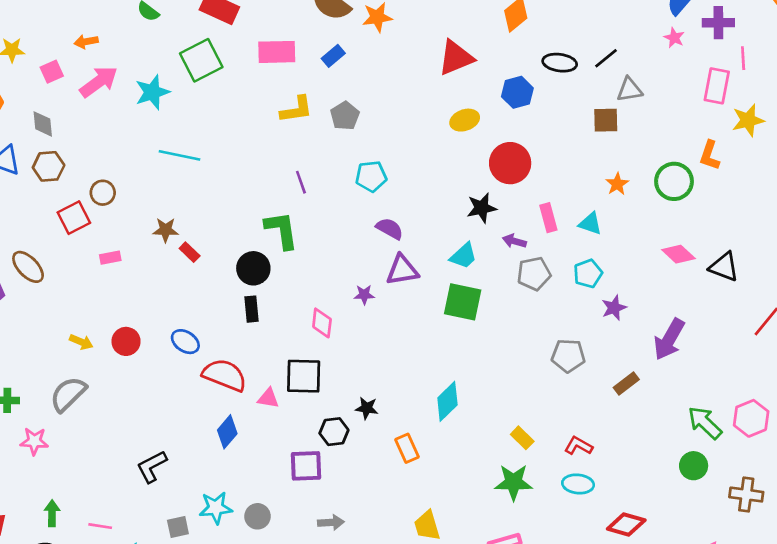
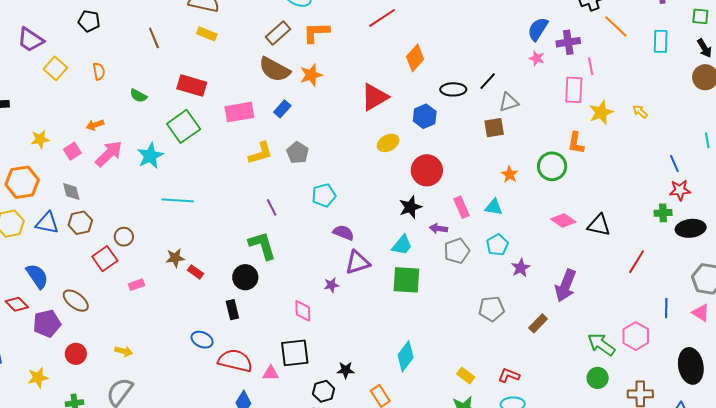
black rectangle: (251, 309) -> (232, 310), moved
red circle: (126, 341) -> (76, 354), moved

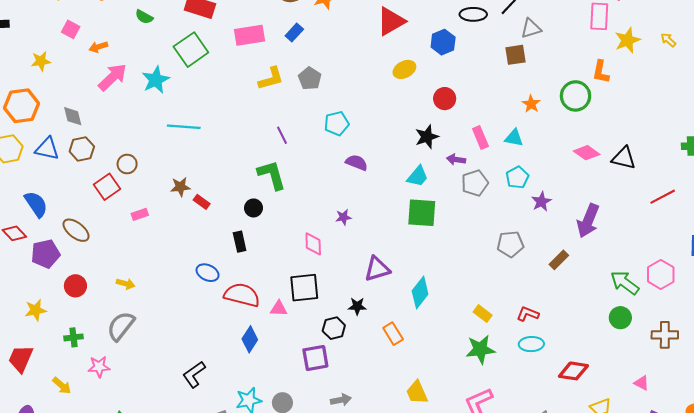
pink square: (72, 151) -> (71, 29), moved, turned -30
red circle: (427, 170) -> (445, 99), size x0.7
purple triangle: (357, 262) -> (377, 269), moved
red line: (637, 262) -> (663, 197), turned 30
black circle: (245, 277) -> (253, 208), size x0.7

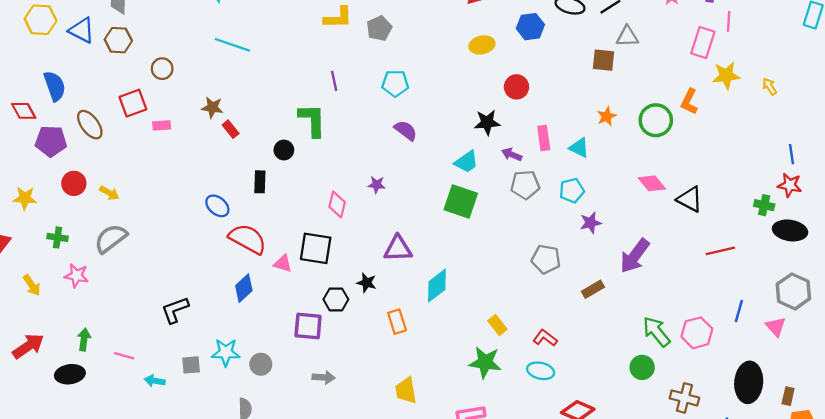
red square: (107, 187) -> (133, 103), moved
yellow arrow: (126, 284) -> (109, 193), moved

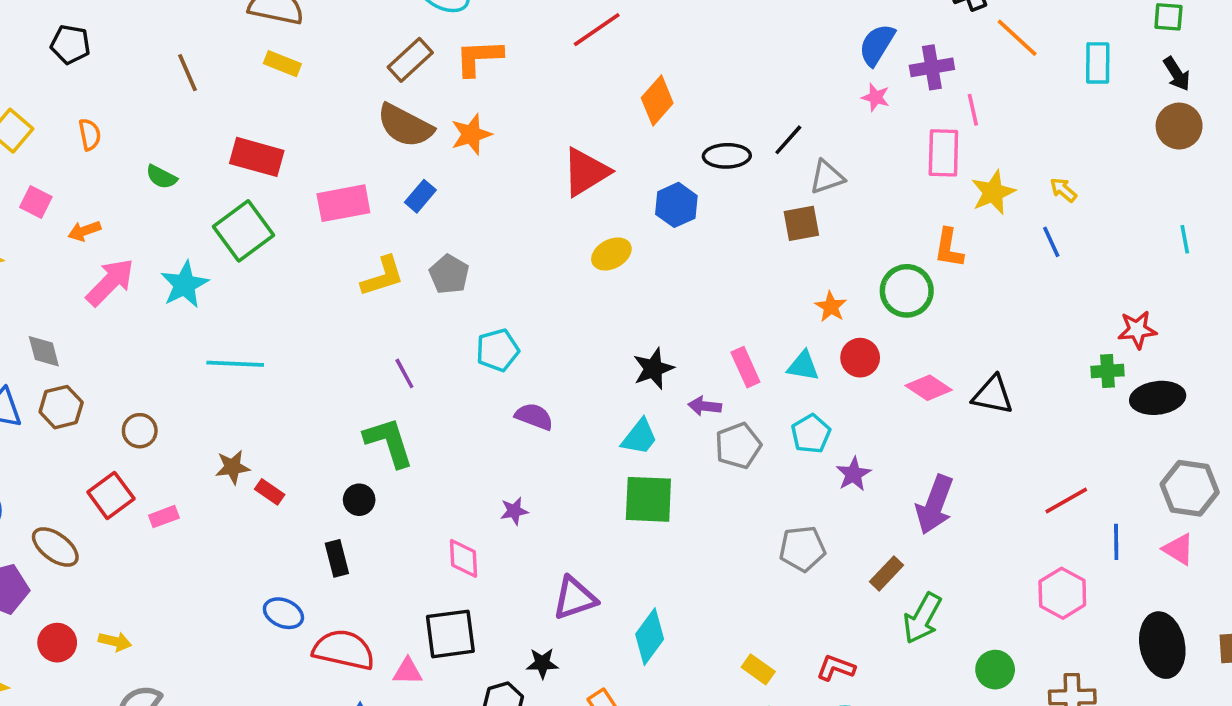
red circle: (516, 87) -> (860, 358), moved
blue line: (792, 154) -> (1051, 242), moved
red line: (720, 251) -> (1066, 501), moved
green arrow: (656, 332) -> (922, 618), moved, turned -96

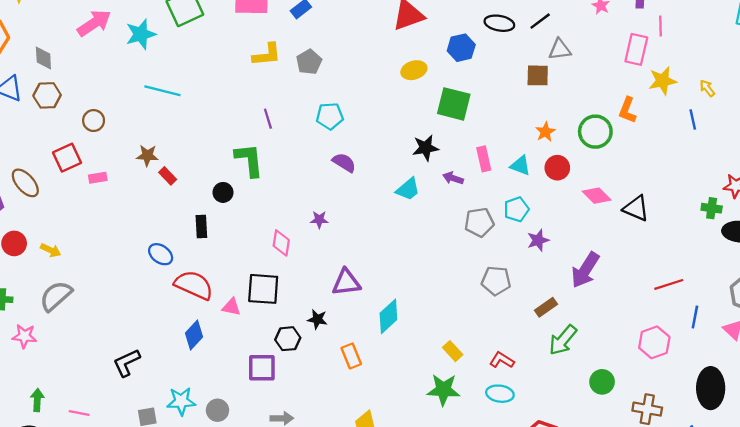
gray pentagon: (738, 446) -> (479, 222), moved
green square: (648, 499) -> (454, 104), moved

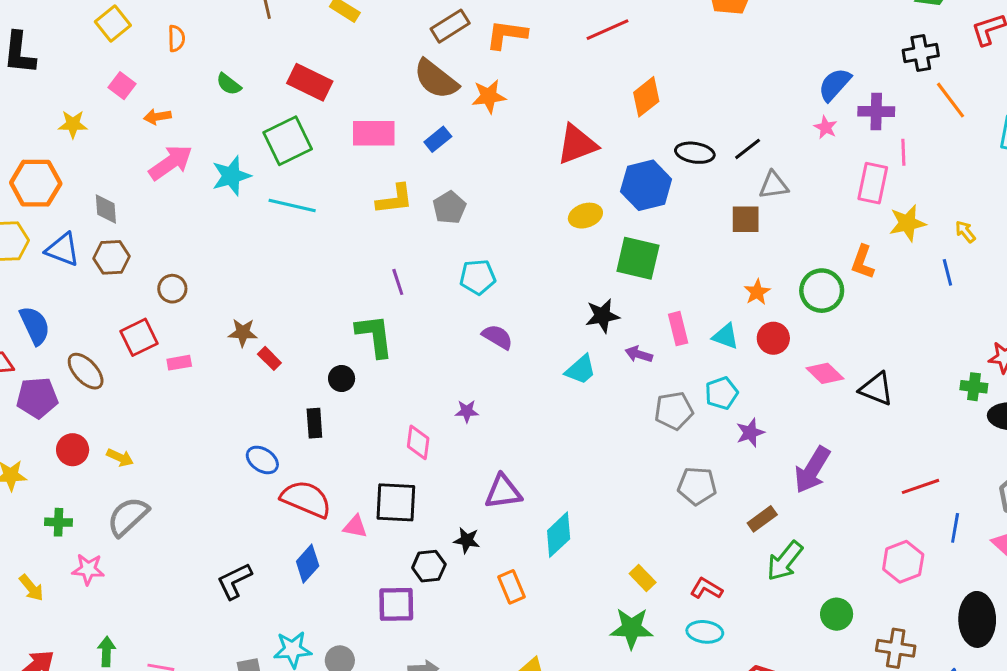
blue hexagon: (461, 48) -> (646, 185), size x1.4
cyan line: (162, 91) -> (292, 206), moved
black L-shape: (127, 363) -> (234, 581), moved

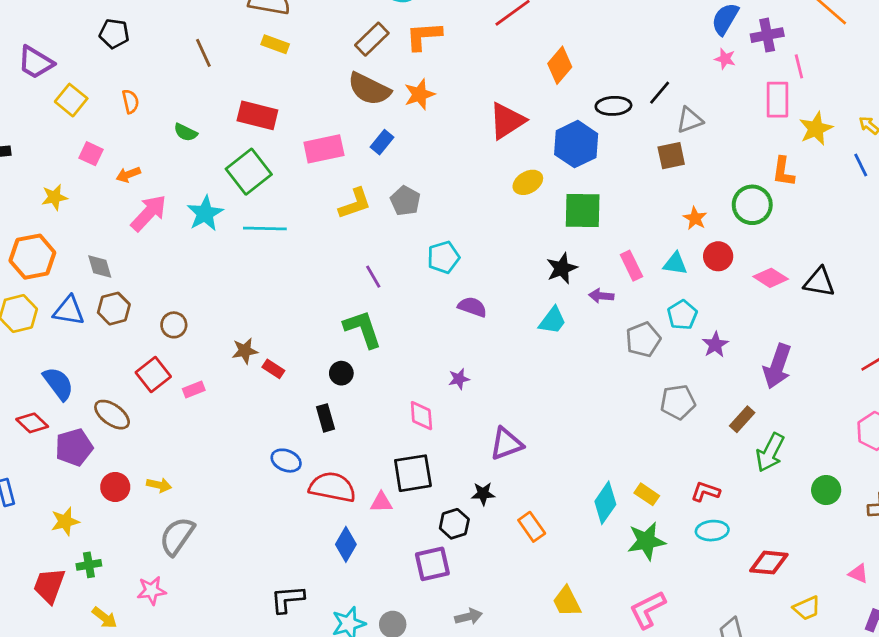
green cross: (59, 522) -> (89, 565), moved
cyan diamond: (559, 535) -> (605, 503), moved
black L-shape: (234, 581) -> (287, 599), moved, turned 33

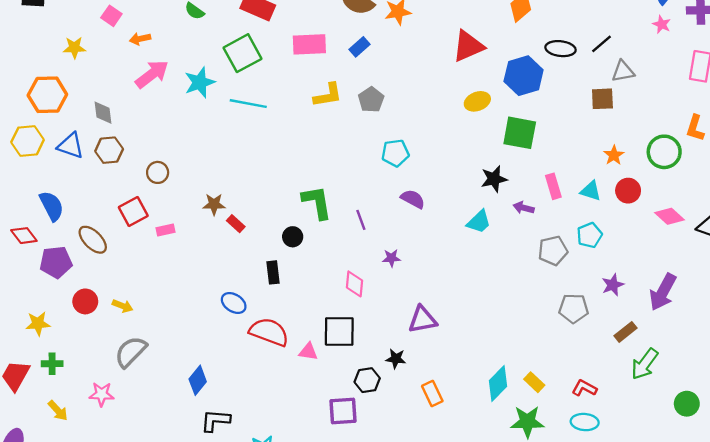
purple line: (373, 277) -> (361, 220), moved
purple star: (715, 345) -> (613, 285), moved
blue diamond: (346, 544) -> (198, 380), moved

